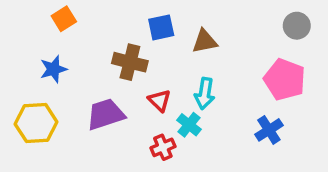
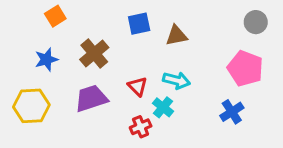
brown cross: (130, 62) -> (94, 53), moved, turned 36
cyan arrow: (205, 93) -> (176, 80), turned -85

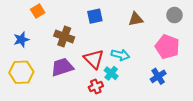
brown triangle: (176, 36) -> (136, 19), moved
brown cross: (94, 53) -> (64, 37), turned -30
blue star: (46, 59) -> (21, 40), moved
red triangle: (138, 86) -> (94, 59), size x1.5

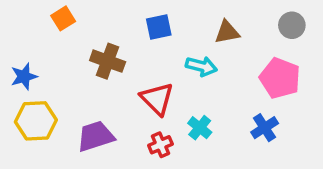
blue star: (21, 40) -> (24, 76), moved
cyan arrow: (120, 55) -> (201, 66), moved
purple trapezoid: (62, 67) -> (96, 136), moved
cyan cross: (111, 73) -> (200, 128), moved

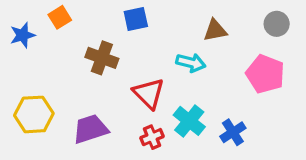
blue square: (159, 27) -> (136, 19), moved
blue star: (24, 76) -> (23, 35), moved
cyan cross: (200, 128) -> (189, 121), size x1.4
blue cross: (265, 128) -> (233, 132), moved

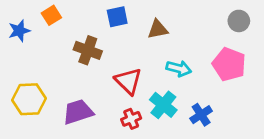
brown triangle: (215, 30) -> (158, 29), moved
cyan arrow: (191, 63) -> (179, 69), moved

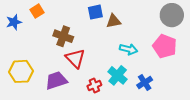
blue square: (117, 17) -> (95, 12), moved
gray circle: (239, 21) -> (172, 15), size x1.5
red triangle: (128, 81) -> (75, 58), moved

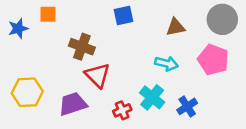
orange square: (37, 11) -> (48, 14), turned 32
brown triangle: (113, 21) -> (176, 27), moved

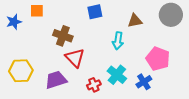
pink pentagon: (213, 60) -> (158, 59), moved
cyan arrow: (166, 64) -> (118, 41), moved, turned 84

